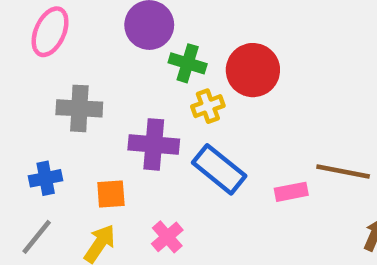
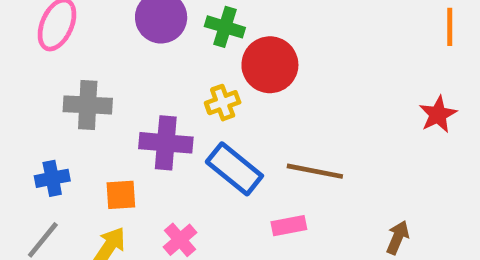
green cross: (188, 63) -> (225, 27), moved
brown line: (343, 172) -> (315, 171), moved
pink rectangle: (291, 192) -> (289, 226), moved

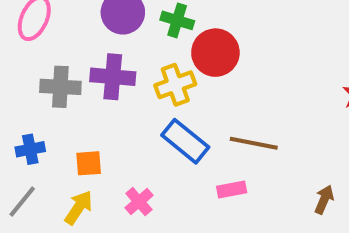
yellow cross: (223, 103) -> (175, 85), size x1.4
purple cross: (166, 143) -> (113, 77), moved

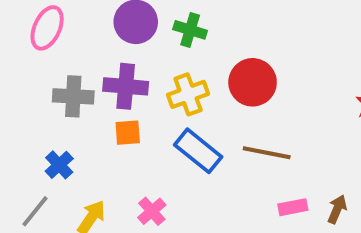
red circle: (215, 53) -> (253, 82), moved
blue cross: (30, 149) -> (59, 165), moved, turned -32
orange square: (89, 163) -> (128, 133), moved
pink rectangle: (232, 190) -> (293, 207), moved

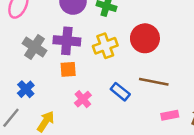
gray cross: (73, 96) -> (35, 47), turned 30
blue rectangle: (198, 151) -> (120, 92), moved, size x0.7
pink cross: (152, 211) -> (83, 99), moved

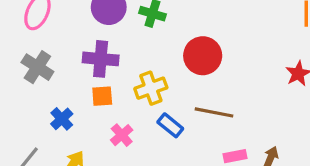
yellow cross: (105, 46) -> (151, 88), moved
gray cross: (35, 47) -> (37, 67), moved
blue cross: (26, 89) -> (62, 119), moved

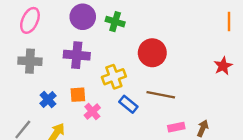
gray cross: (37, 67) -> (30, 61), turned -30
orange square: (102, 96) -> (78, 95), moved

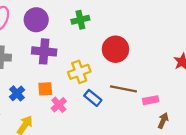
purple circle: (83, 17) -> (36, 20), moved
green cross: (115, 22) -> (80, 20), turned -30
pink rectangle: (176, 127) -> (151, 100), moved

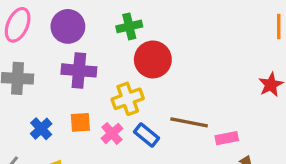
red circle: (115, 49) -> (153, 59), moved
pink cross: (59, 105) -> (112, 133), moved

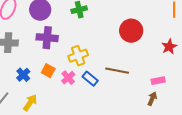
red circle: (153, 59) -> (131, 31), moved
orange square: (80, 122) -> (48, 71), turned 32
pink rectangle: (227, 138) -> (158, 81), moved

